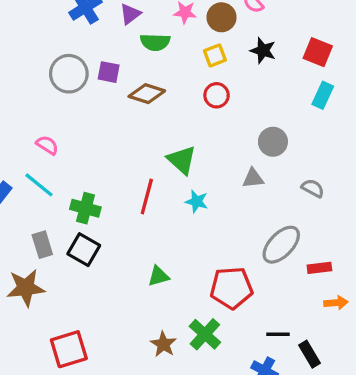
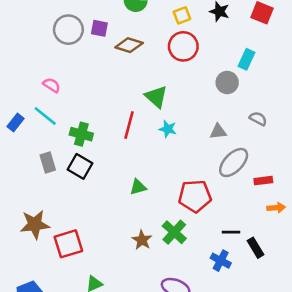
red circle: (217, 95) -> (183, 46), size x1.5
cyan rectangle: (323, 95) -> (246, 59), moved
gray triangle: (253, 178) -> (218, 132), moved
brown star: (26, 288) -> (35, 224), moved

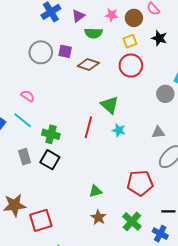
green triangle: (138, 187) -> (95, 191), moved
green cross: (174, 232) -> (132, 221), moved

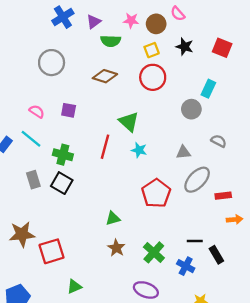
purple square: (65, 51) -> (69, 110), moved
red pentagon: (140, 183) -> (156, 193), moved, turned -30

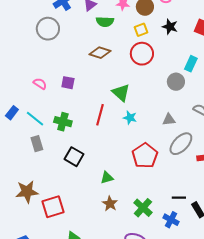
gray circle: (52, 63) -> (48, 29), moved
cyan line: (31, 139) -> (35, 119), moved
black square: (62, 183) -> (74, 157), moved

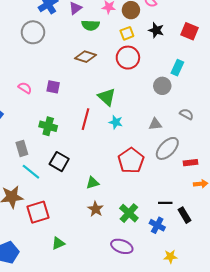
cyan line: (35, 119) -> (31, 172), moved

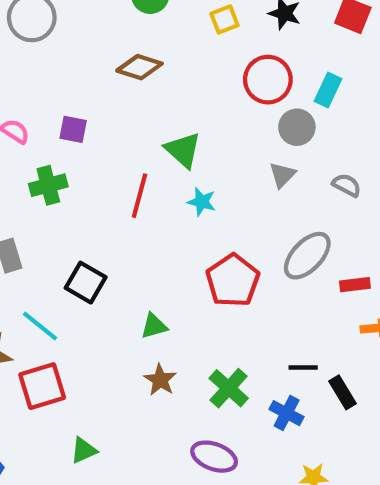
red circle: (128, 58) -> (268, 80), moved
gray triangle: (155, 124) -> (282, 175), moved, turned -40
green cross: (48, 126) -> (48, 185), moved, turned -30
cyan line: (31, 172) -> (40, 326), moved

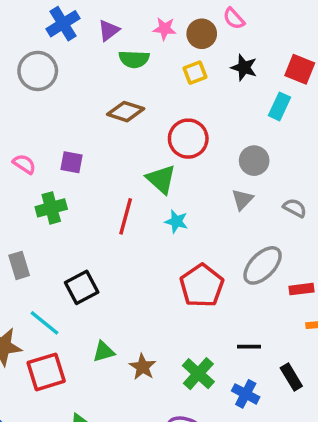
red circle: (268, 80) -> (188, 139), moved
cyan rectangle: (328, 90) -> (279, 106), moved
black square: (86, 283) -> (82, 287), turned 32
green triangle: (154, 326) -> (104, 352), moved
black line: (303, 367) -> (249, 347), moved

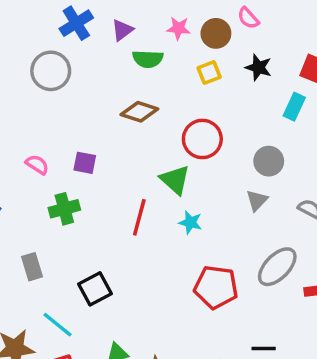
red pentagon: (202, 286) -> (216, 287), turned -30

